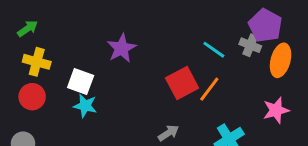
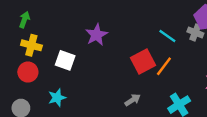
green arrow: (28, 28) -> (24, 20), turned -35
cyan star: (85, 106) -> (57, 98), moved, turned -30

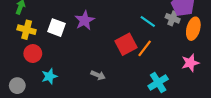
white square: (65, 60) -> (57, 28), moved
red circle: (28, 72) -> (33, 54), moved
gray arrow: (133, 100) -> (98, 75), moved, turned 56

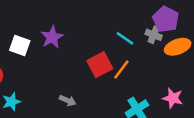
orange ellipse: (193, 29) -> (178, 47), turned 55
pink star: (190, 63) -> (173, 98), moved, turned 30

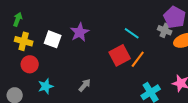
cyan line: (125, 38) -> (132, 33), moved
gray arrow: (68, 101) -> (85, 85), moved, turned -72

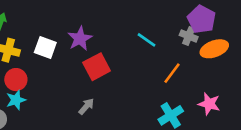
red square: (120, 55) -> (97, 67), moved
orange line: (138, 59) -> (172, 73), moved
cyan star: (46, 86) -> (16, 100), moved

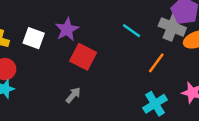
gray cross: (189, 36) -> (172, 27), size x1.5
red square: (97, 67) -> (83, 57), turned -35

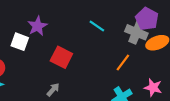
purple star: (67, 29) -> (37, 26), moved
cyan line: (131, 31) -> (97, 26), moved

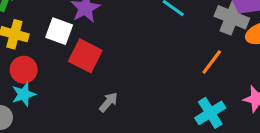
red square: (61, 57) -> (85, 56), moved

